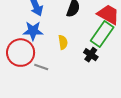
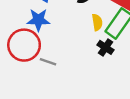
yellow semicircle: (63, 42) -> (97, 22), moved

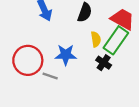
blue star: (38, 20) -> (66, 55), moved

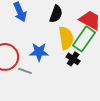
yellow semicircle: (96, 39) -> (66, 38), size x1.6

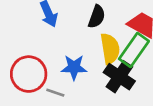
black cross: (73, 59) -> (119, 77), size x1.6

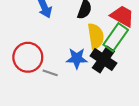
blue star: (74, 67) -> (77, 58), moved

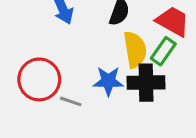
green rectangle: (116, 37) -> (163, 51), size x0.7
black cross: (103, 59) -> (146, 83), turned -35

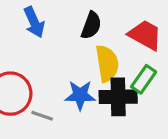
green rectangle: (163, 51) -> (144, 79), moved

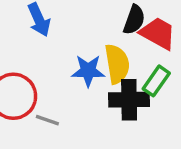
black semicircle: (91, 25) -> (134, 20), moved
blue star: (80, 95) -> (88, 71), moved

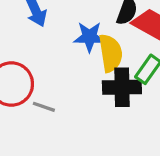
blue star: (88, 71) -> (89, 37), moved

